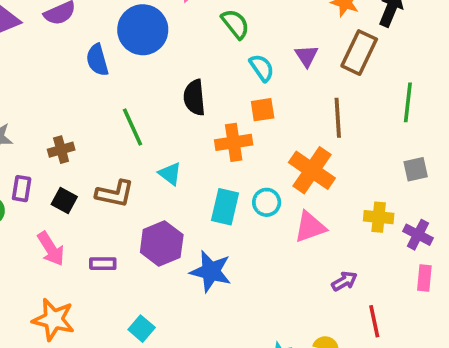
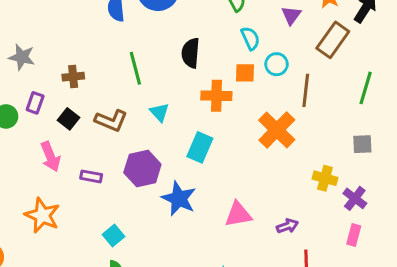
purple triangle: (307, 56) -> (291, 15), moved
cyan circle: (267, 202) -> (277, 64), moved
pink triangle: (310, 227) -> (238, 214), moved

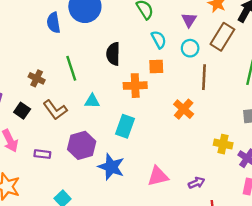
cyan circle: (277, 64) -> (190, 48), moved
brown cross: (73, 77) -> (37, 78), moved, turned 35
cyan triangle: (159, 112) -> (92, 101), turned -42
brown L-shape: (111, 121) -> (55, 110), turned 35
orange cross: (277, 130) -> (184, 109), size x0.7

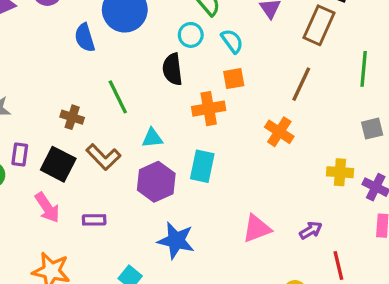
cyan circle: (190, 48) -> (191, 35), moved
brown line: (204, 77) -> (301, 84), turned 30
black square: (22, 111) -> (58, 164), size x1.5
purple hexagon: (82, 145) -> (156, 182), moved
blue star: (111, 167) -> (176, 240), moved

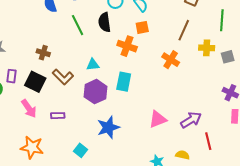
green line: (118, 97) -> (78, 25), moved
orange cross: (209, 109) -> (127, 46), turned 30
yellow cross: (340, 172) -> (207, 48), moved
purple arrow: (311, 230) -> (191, 120), size x1.5
blue star: (176, 240) -> (108, 127), turned -30

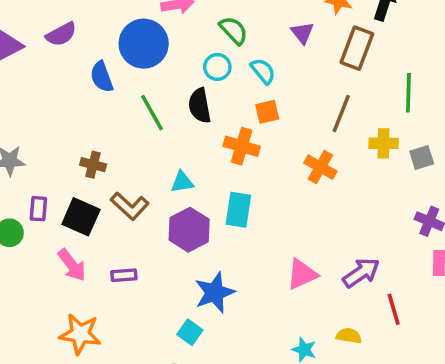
cyan square: (80, 150) -> (190, 332), moved

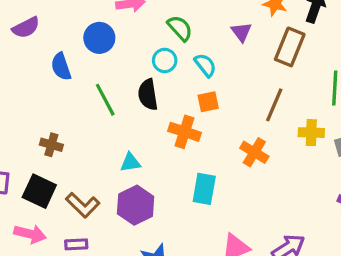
blue circle: (144, 44) -> (99, 38), size x0.7
brown L-shape: (130, 206) -> (83, 205), moved
cyan rectangle: (238, 210) -> (204, 189), moved
pink arrow: (72, 265) -> (30, 234), turned -40

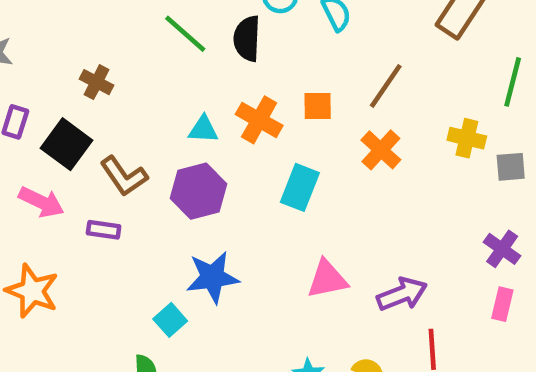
green line: (105, 100) -> (185, 34), turned -32
orange square: (208, 102) -> (318, 106), moved
brown line: (274, 105) -> (386, 86), moved
orange cross: (184, 132) -> (259, 120), moved

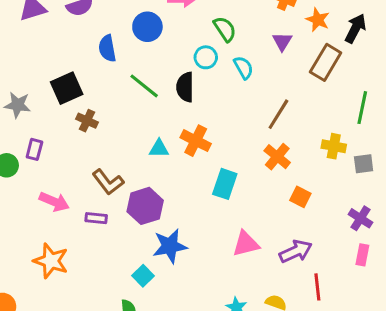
orange square: (318, 106) -> (300, 197), moved, turned 30
black square: (66, 144) -> (67, 88), moved, turned 32
purple hexagon: (198, 191) -> (145, 206), moved

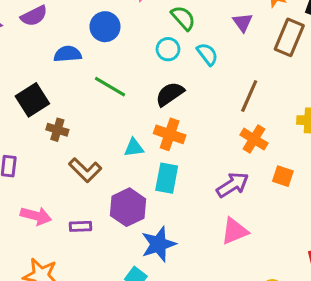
blue semicircle: (107, 48) -> (68, 54), turned 104
black semicircle: (185, 87) -> (170, 94), moved, turned 64
brown L-shape: (108, 182) -> (85, 170), moved
cyan rectangle: (225, 184) -> (167, 178), moved
purple arrow: (296, 251) -> (233, 185), moved

